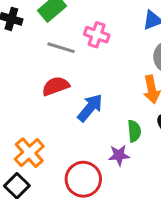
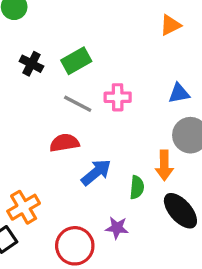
pink cross: (97, 35) -> (118, 97), turned -30
green semicircle: (134, 131) -> (137, 187), moved

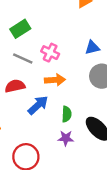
pink cross: (118, 97) -> (50, 53), turned 30
orange arrow: (164, 165) -> (55, 80), moved, turned -90
purple star: (117, 228) -> (66, 138), moved

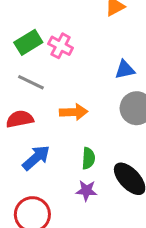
pink cross: (50, 53) -> (61, 46), moved
blue arrow: (38, 105) -> (36, 158), moved

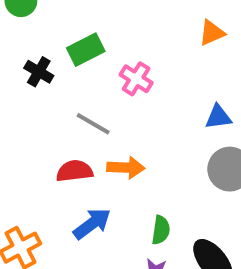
green rectangle: (28, 42) -> (86, 50), moved
orange arrow: (74, 112) -> (126, 168), moved

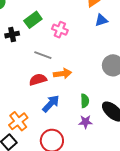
black cross: (39, 72) -> (12, 35), turned -32
blue triangle: (218, 117) -> (101, 20), moved

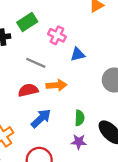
blue triangle: (101, 20) -> (78, 54), moved

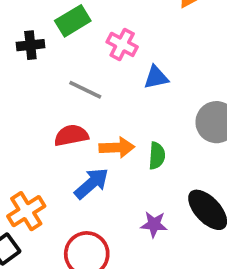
orange arrow: (56, 85) -> (117, 147), moved
green semicircle: (80, 118) -> (157, 156), moved

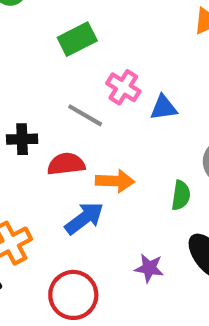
pink cross: (122, 44) -> (123, 87), moved
black cross: (30, 45) -> (22, 139), moved
green semicircle: (157, 156) -> (181, 195), moved

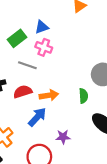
green rectangle: (77, 39) -> (17, 38), moved
blue triangle: (164, 108) -> (42, 27), moved
purple star: (149, 268) -> (63, 137), moved

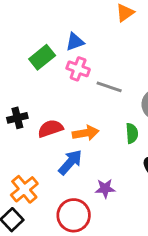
gray line: (27, 65) -> (109, 87), moved

